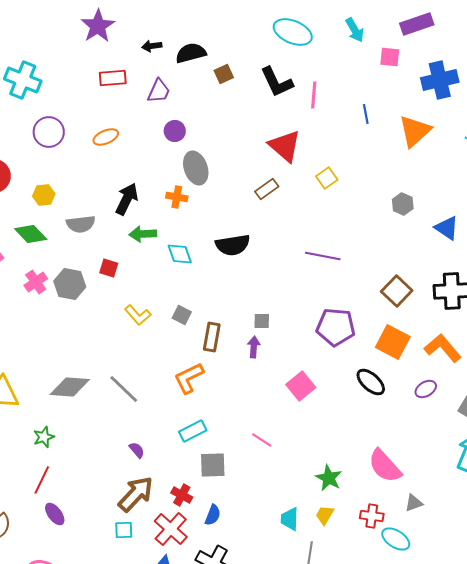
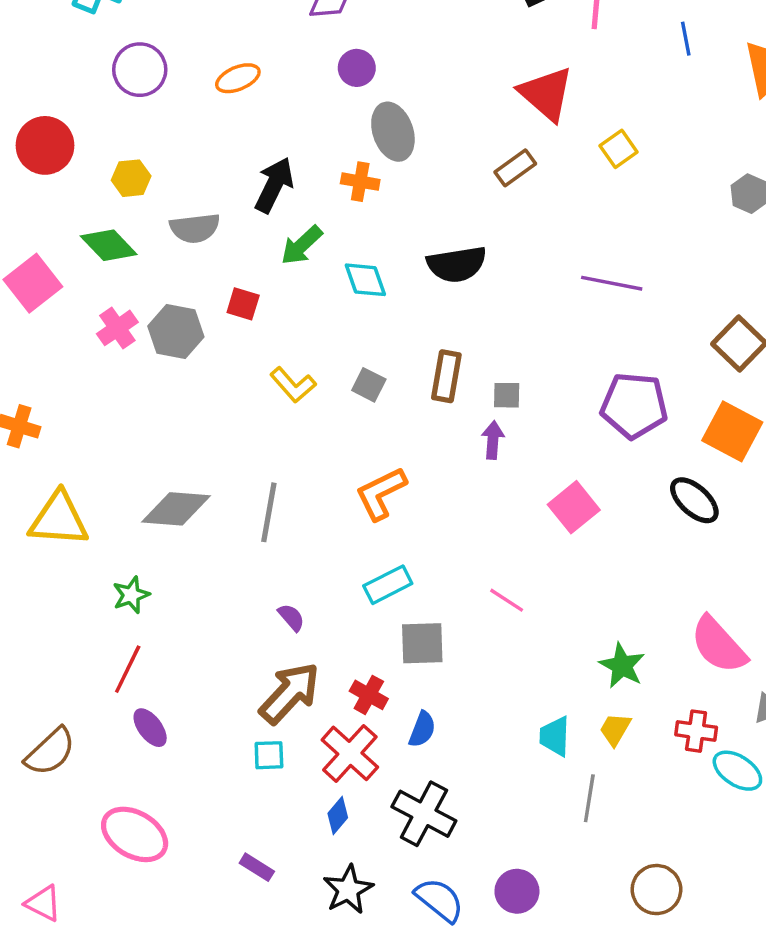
green arrow: (143, 234) -> (302, 245), turned -40
brown rectangle: (212, 337) -> (446, 376), moved
gray line: (124, 389) -> (269, 512), turned 56

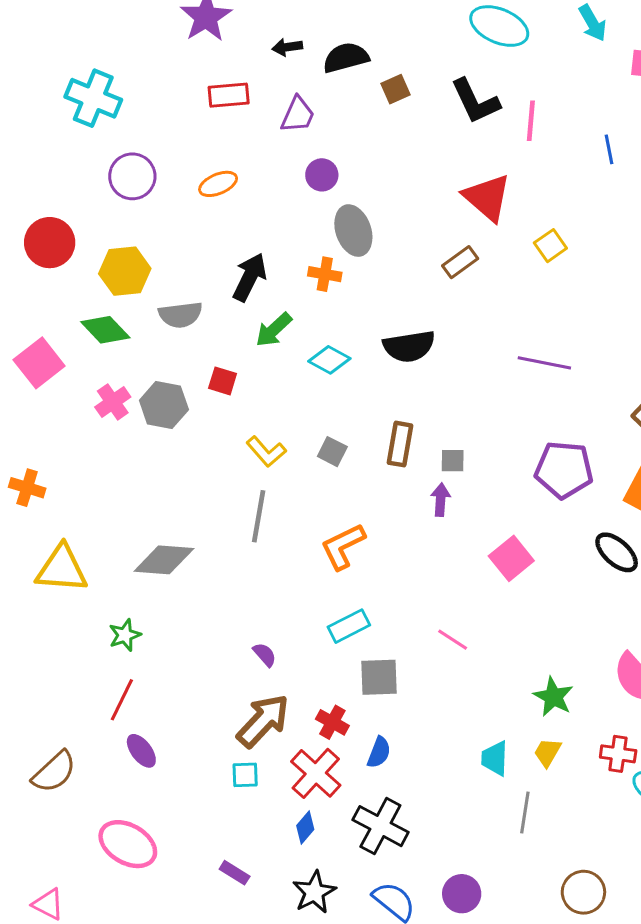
yellow hexagon: (131, 178) -> (125, 271), size x1.5
cyan diamond: (365, 280) -> (329, 360), turned -42
gray line: (269, 512) -> (259, 516), moved

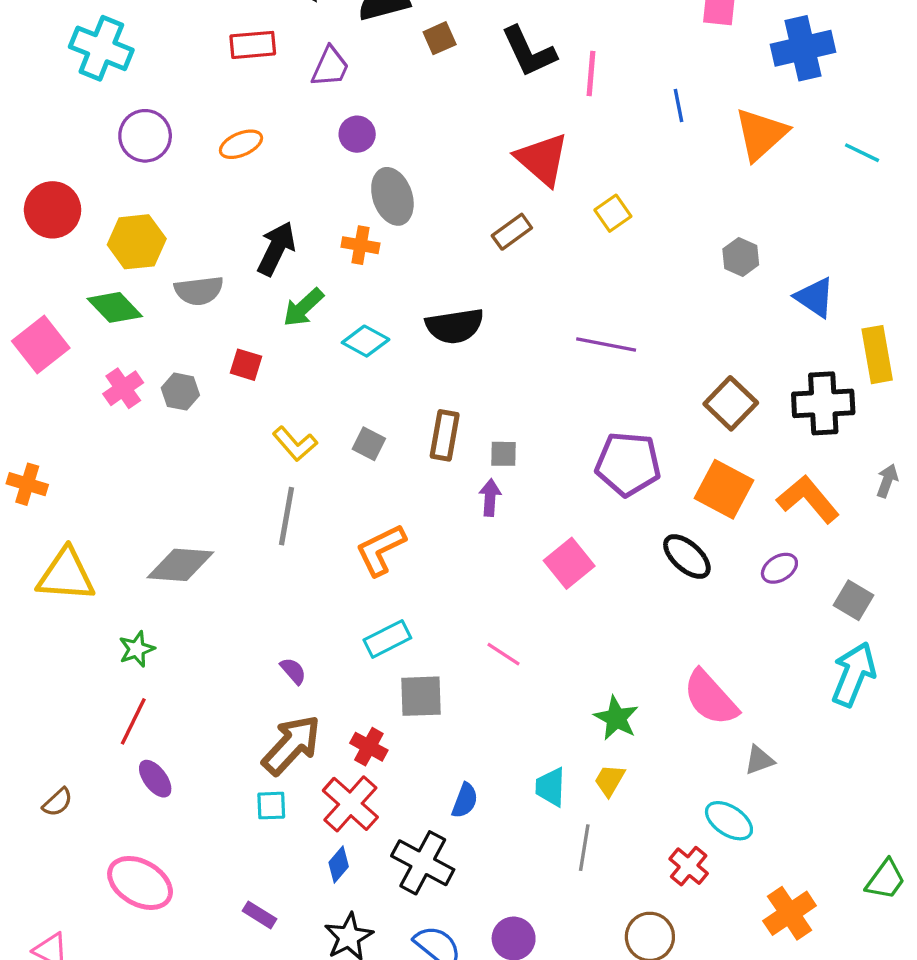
gray hexagon: (164, 405) -> (180, 392), size x0.7
blue semicircle: (379, 752) -> (465, 801), moved
red cross: (618, 754) -> (689, 866), moved, turned 32
brown semicircle: (54, 772) -> (58, 802), size x0.6

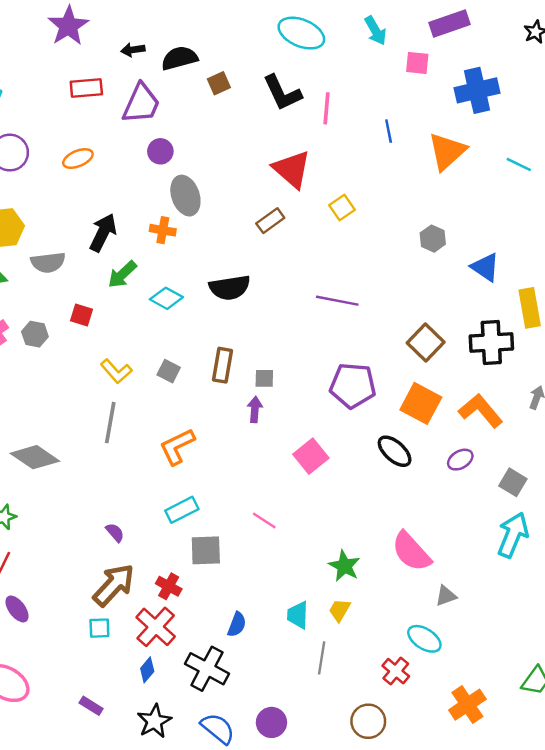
purple trapezoid: (330, 67) -> (141, 104), size x1.4
gray diamond: (180, 565) -> (35, 457), turned 30

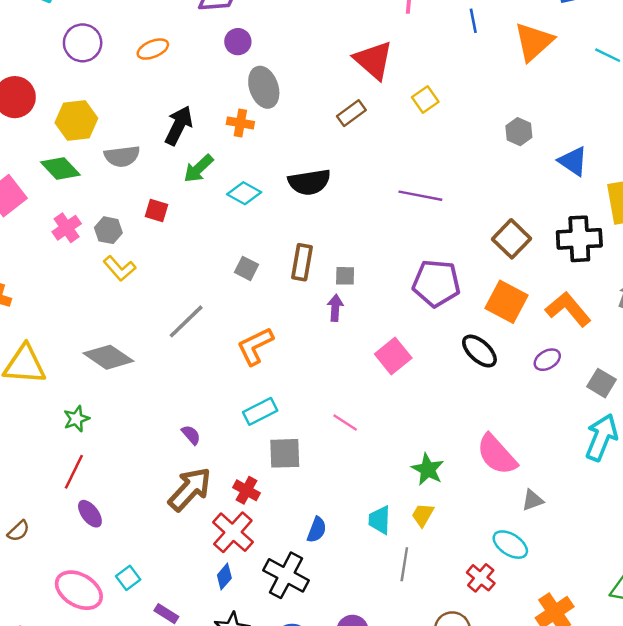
yellow L-shape: (116, 371) -> (120, 268), moved
gray line: (110, 423) -> (186, 321), turned 36
cyan square: (99, 628) -> (128, 578), moved, turned -35

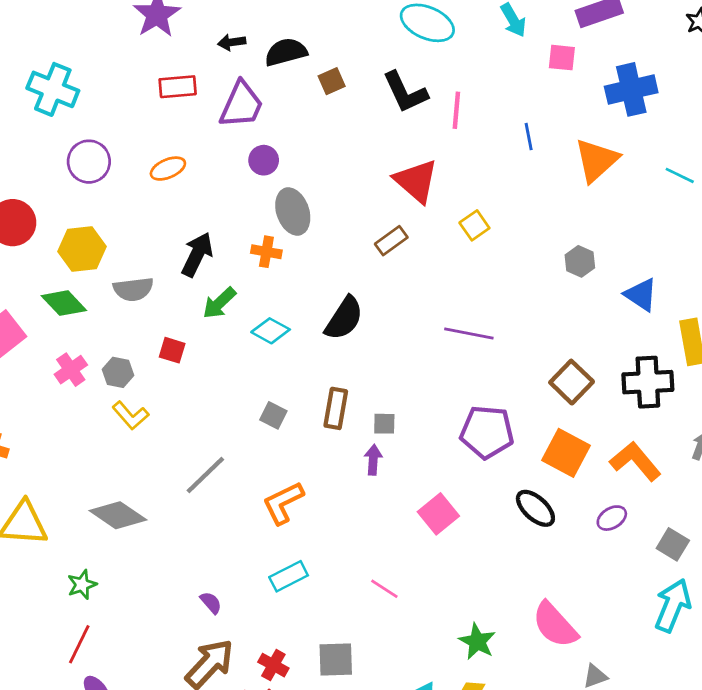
black semicircle: (309, 182) -> (344, 318), turned -48
gray square: (285, 453) -> (336, 660), moved

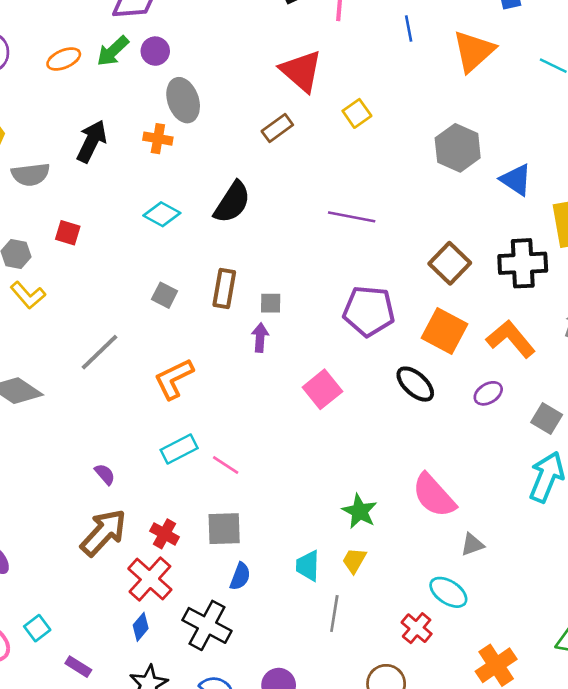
gray hexagon: (580, 261) -> (458, 148), size x1.6
green arrow: (219, 303) -> (113, 51), moved
pink line: (384, 589) -> (226, 465), moved

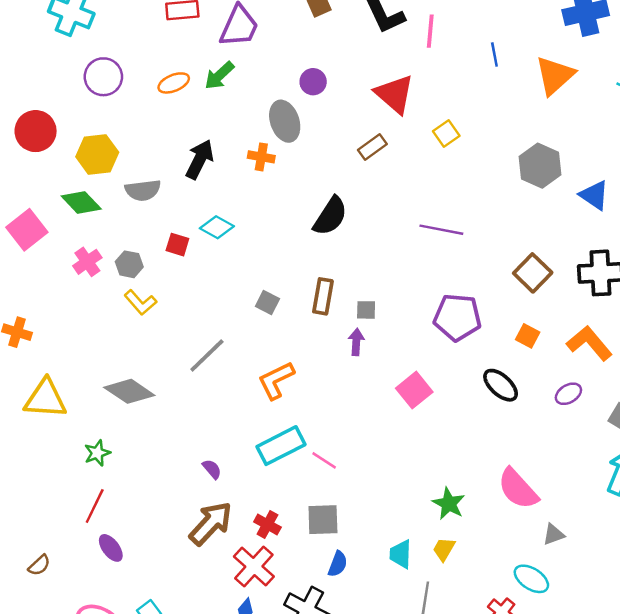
purple circle: (155, 51) -> (313, 82), moved
cyan diamond: (162, 214) -> (217, 227), moved
orange square: (444, 331) -> (528, 336), size x0.6
cyan rectangle: (179, 449) -> (281, 446), size x1.4

